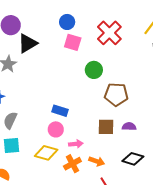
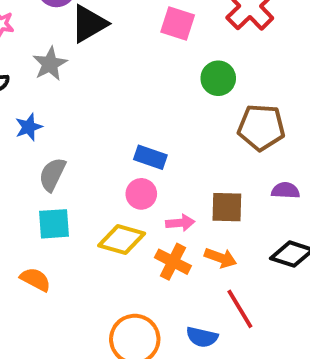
brown square: (106, 127) -> (227, 207), moved
orange cross: (72, 164) -> (173, 262), turned -36

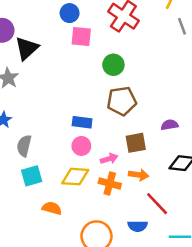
brown pentagon: (261, 127) -> (122, 101), moved
orange semicircle: (35, 279) -> (52, 208), moved

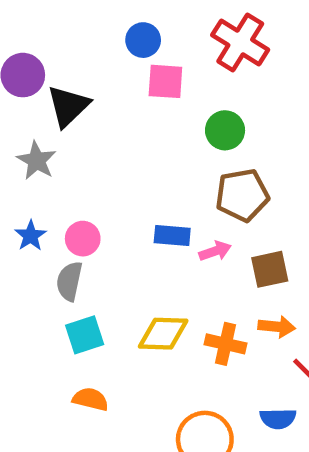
pink circle: (81, 146) -> (83, 239), moved
pink arrow: (109, 159) -> (215, 251), moved
orange semicircle: (52, 208) -> (90, 399), moved

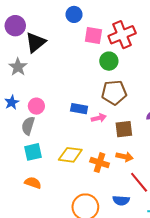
red cross: (240, 42) -> (122, 35), moved, turned 30
pink square: (165, 81) -> (93, 35), moved

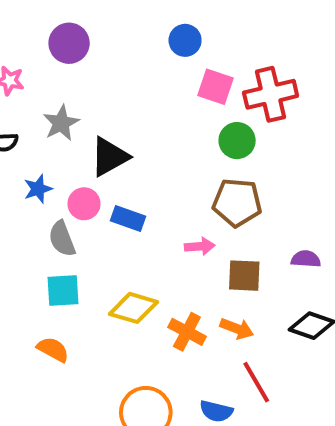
black triangle: (35, 42) -> (109, 157), moved
blue rectangle: (79, 109) -> (128, 219), moved
gray semicircle: (28, 126) -> (62, 239), turned -48

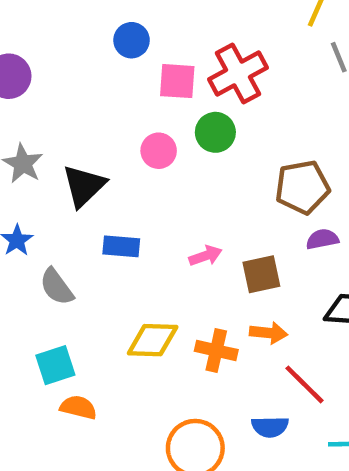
brown pentagon: (237, 203) -> (302, 187), moved
pink circle: (84, 204) -> (159, 151), moved
cyan square: (63, 291) -> (55, 365), moved

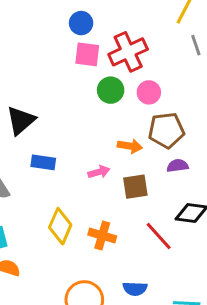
blue circle: (132, 40) -> (81, 23), moved
pink circle: (159, 151) -> (149, 92), moved
orange arrow: (269, 333) -> (130, 146), moved
yellow diamond: (153, 340) -> (60, 226), turned -72
red line: (304, 384) -> (159, 236), moved

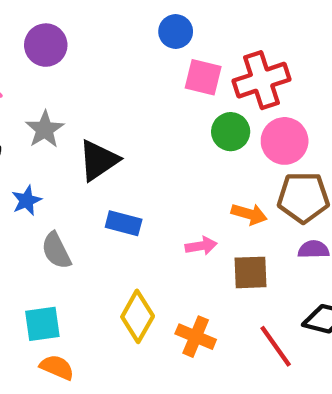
blue circle: (81, 23) -> (176, 32), moved
pink circle: (149, 92) -> (285, 141), size x1.4

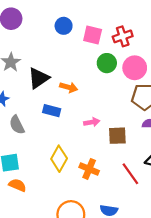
blue circle: (176, 32) -> (64, 26), moved
red cross: (262, 80) -> (123, 36), size x0.7
orange arrow: (249, 214) -> (69, 87), moved

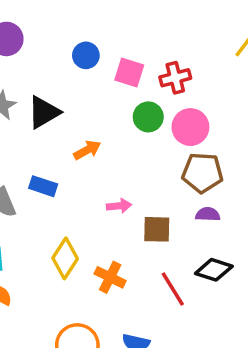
black triangle: (39, 78) -> (44, 112), moved
orange arrow: (69, 87) -> (87, 150), turned -48
blue rectangle: (52, 111) -> (43, 186), moved

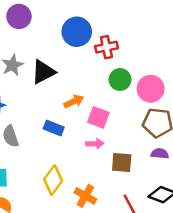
blue circle: (86, 55) -> (77, 32), size x1.5
pink square: (129, 72) -> (98, 117), moved
red cross: (175, 78) -> (106, 47), moved
blue rectangle: (43, 186) -> (54, 128), moved

